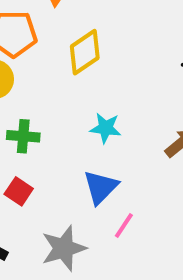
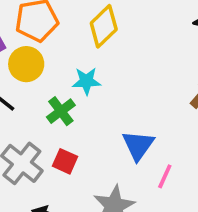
cyan star: (106, 128) -> (86, 81), moved
green cross: (23, 136) -> (61, 111), turned -32

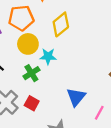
yellow circle: (26, 64) -> (28, 44), moved
pink line: (165, 176) -> (99, 113), moved

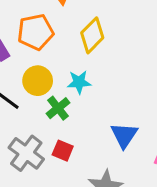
yellow circle: (28, 44) -> (38, 81), moved

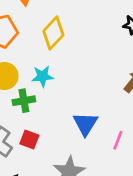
green cross: (58, 108) -> (24, 101), turned 30

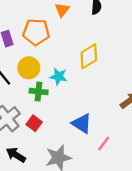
yellow diamond: (53, 33) -> (89, 56), moved
blue triangle: (85, 124) -> (82, 123), turned -45

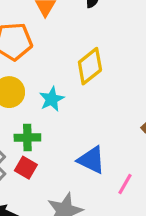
cyan star: (59, 77) -> (52, 99), turned -30
green cross: (39, 92) -> (27, 138), moved

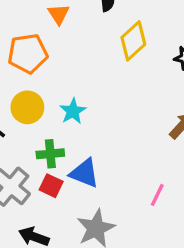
yellow diamond: (90, 66) -> (133, 41), moved
blue triangle: (91, 160) -> (84, 173), moved

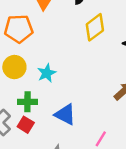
blue triangle: (84, 173) -> (65, 114), moved

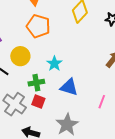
orange pentagon: (19, 29) -> (38, 26), moved, turned 30
cyan star: (47, 73) -> (54, 64), moved

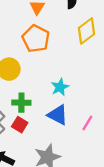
cyan star: (54, 64) -> (60, 87), moved
pink line: (102, 102) -> (87, 123), moved

